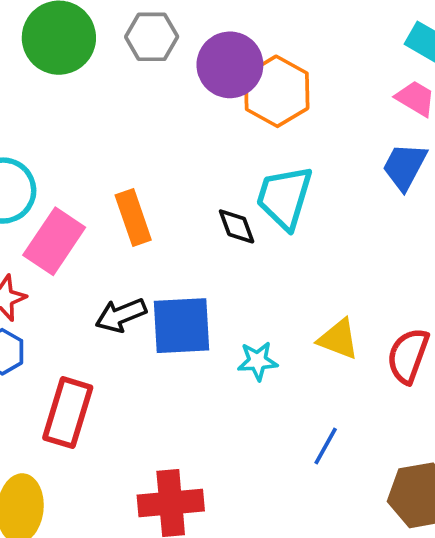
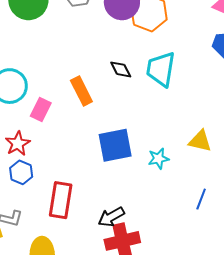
black diamond: (237, 226) -> (121, 69), moved
pink rectangle: (54, 241) -> (41, 109), size x0.7
black arrow: (121, 315) -> (111, 217), moved

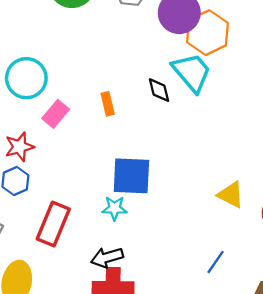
cyan trapezoid: (161, 69) -> (192, 72), moved, turned 117
orange rectangle: (81, 91) -> (108, 104), size x0.7
cyan star: (158, 159) -> (115, 208), moved

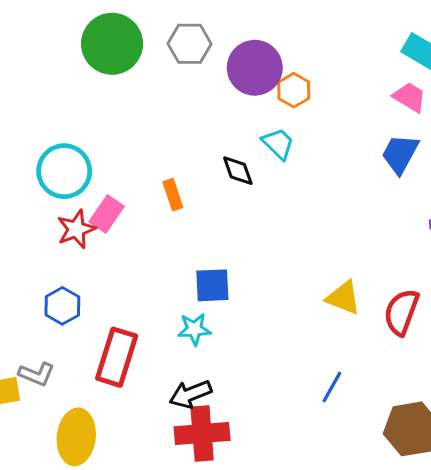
orange hexagon: (207, 33) -> (294, 90), size x0.6
cyan trapezoid: (192, 72) -> (278, 144), size x0.6
red star: (19, 147) -> (76, 229), moved
blue square: (131, 176) -> (212, 285), size x0.7

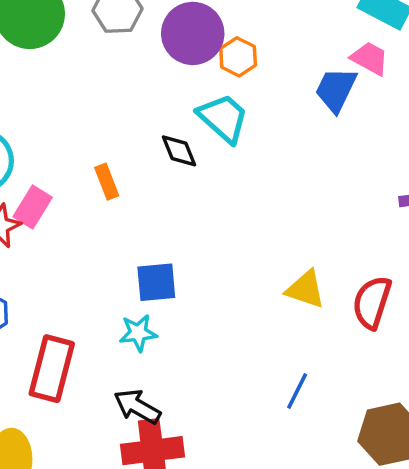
cyan trapezoid: (278, 144) -> (223, 118), size x1.4
blue trapezoid: (400, 154) -> (336, 90), moved
black arrow: (190, 394) -> (137, 407), turned 54

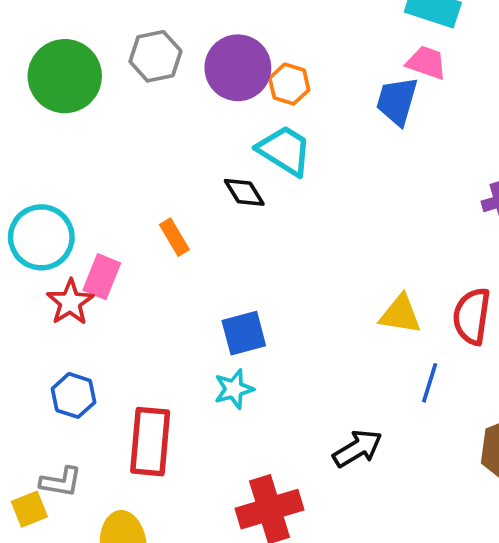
blue line: (297, 391) -> (430, 383), moved
black arrow: (137, 407) -> (357, 448), moved, turned 129

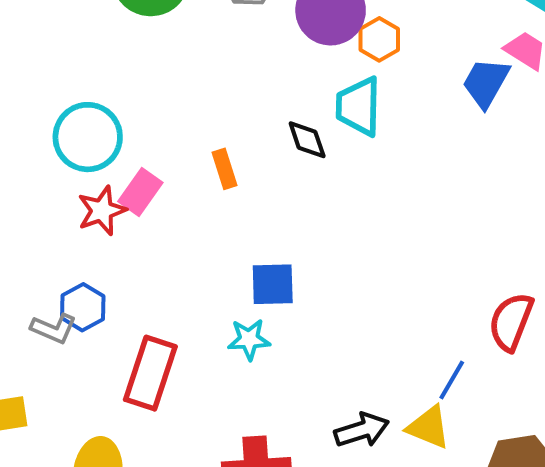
cyan trapezoid: (285, 150) -> (359, 106), turned -134
yellow triangle: (400, 314) -> (429, 427), moved
gray L-shape: (61, 482) -> (54, 329), moved

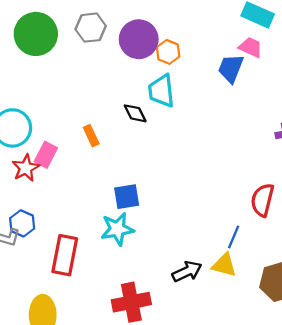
cyan star: (249, 339) -> (117, 229), size x1.4

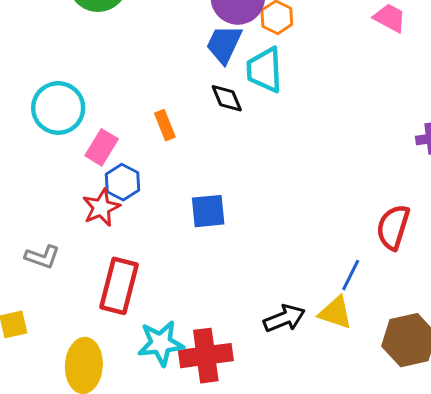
blue trapezoid: (231, 68) -> (224, 44), moved
red star: (26, 168) -> (101, 208), moved
blue hexagon: (22, 223) -> (122, 182), moved
cyan star: (117, 229) -> (161, 343), moved

